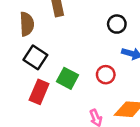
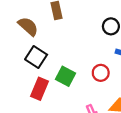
brown semicircle: (27, 24) -> (28, 26), turned -45

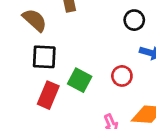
black square: (36, 57) -> (44, 57), turned -30

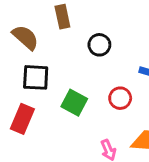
black circle: (134, 20) -> (99, 45), moved
red rectangle: (48, 95) -> (22, 119), moved

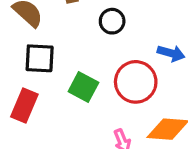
red circle: (120, 98) -> (136, 82), size x1.6

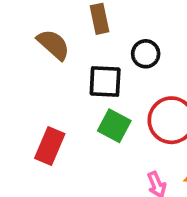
black square: (40, 58) -> (105, 81), moved

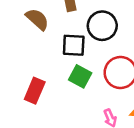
black circle: (146, 54) -> (102, 26), size x1.5

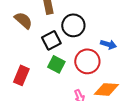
black square: (74, 45) -> (51, 40), turned -30

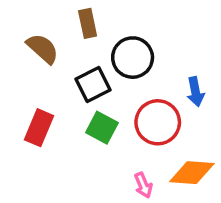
blue arrow: (108, 44) -> (195, 92), turned 63
red rectangle: (21, 75) -> (39, 128), moved

